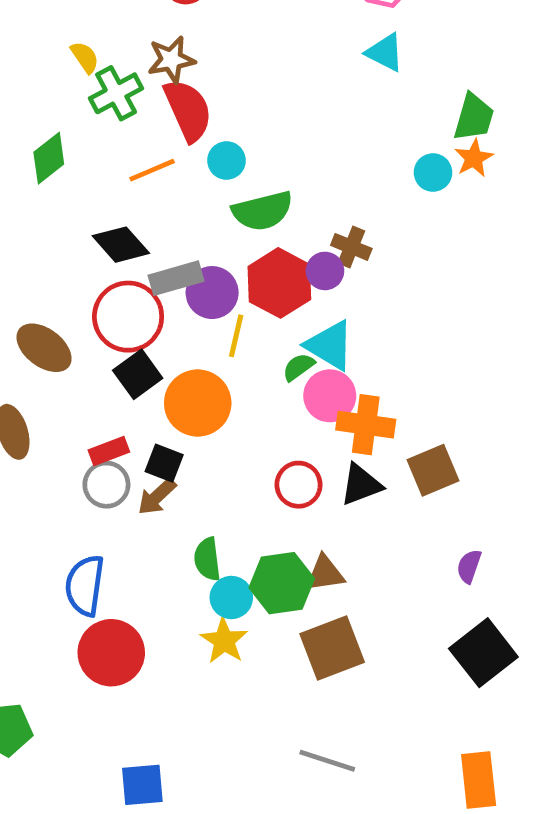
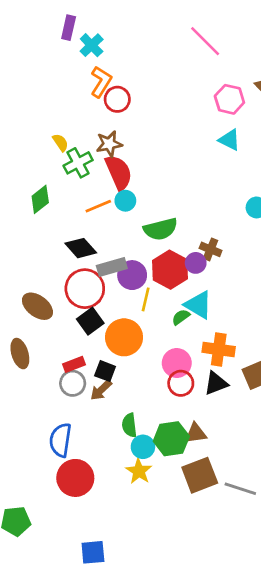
cyan circle: (226, 161) -> (125, 201), moved
pink circle: (330, 396) -> (177, 363), moved
gray line: (327, 761) -> (240, 489), moved

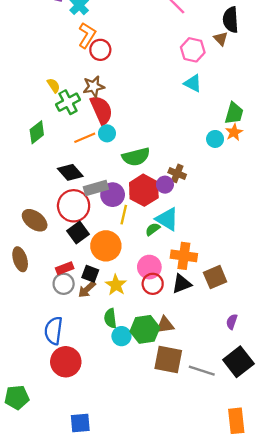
yellow star: (139, 471) -> (116, 285), moved
brown square: (200, 475) -> (168, 360), turned 32

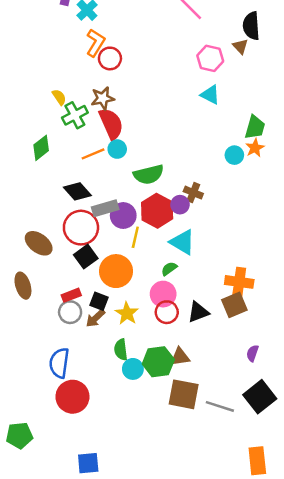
green semicircle: (153, 229) -> (169, 269), moved
orange cross: (184, 256) -> (239, 282), moved

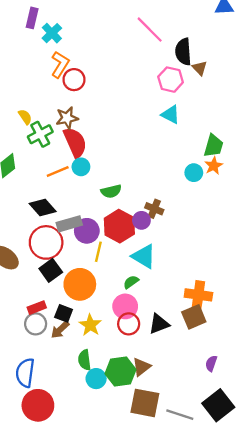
black semicircle: (251, 26) -> (183, 52), moved
green semicircle: (149, 174) -> (111, 191), size x0.7
brown triangle: (180, 357) -> (141, 367), turned -30

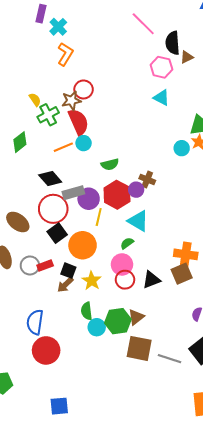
brown triangle: (200, 68) -> (187, 57), turned 48
red circle: (74, 80) -> (84, 89), moved
gray circle: (36, 324) -> (30, 265), moved

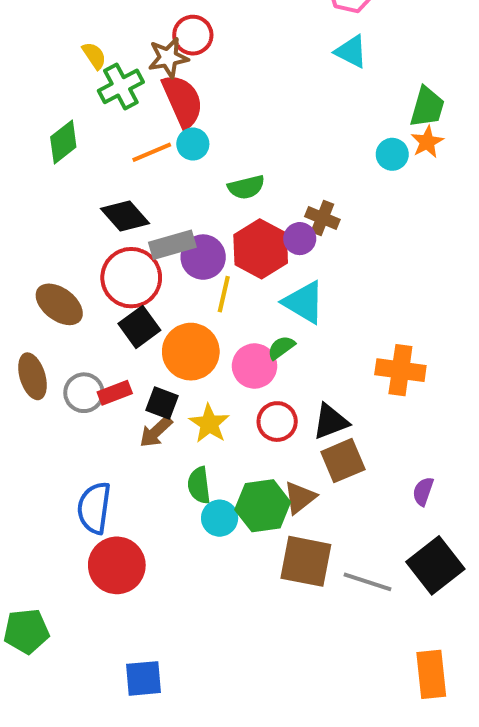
pink circle: (122, 264) -> (255, 366), moved
brown square: (182, 274) -> (343, 461), moved

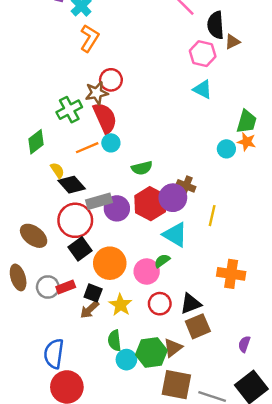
yellow semicircle: (94, 56) -> (57, 170), moved
orange star: (427, 142) -> (247, 142), turned -30
purple circle: (300, 239) -> (173, 198), size x1.5
yellow line: (224, 294) -> (212, 216), moved

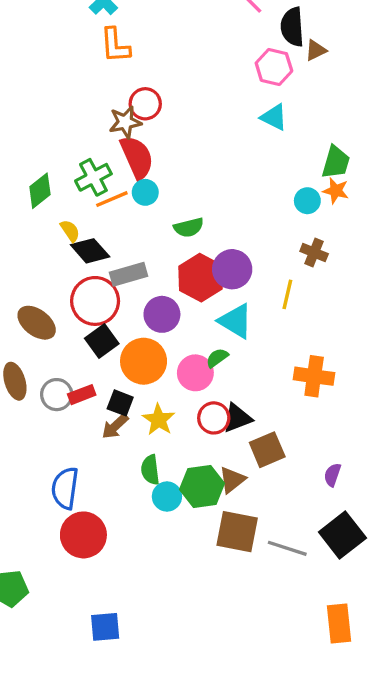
orange L-shape: (90, 38) -> (115, 45), turned 144
green cross: (69, 110) -> (93, 177), moved
brown cross: (186, 186) -> (314, 253), moved
purple circle: (117, 208) -> (162, 314), moved
black triangle: (191, 304) -> (237, 418), moved

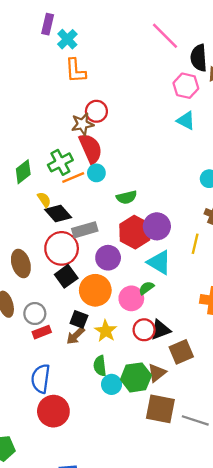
brown ellipse: (37, 323) -> (21, 264), turned 36
red rectangle: (82, 395) -> (42, 332), moved

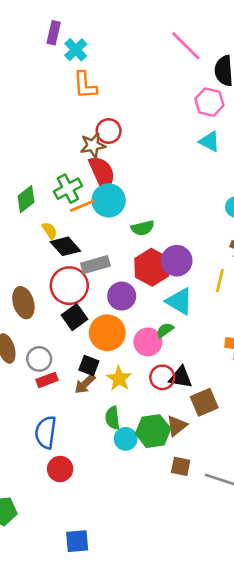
cyan circle: (96, 173) -> (109, 200), size x1.6
black triangle: (160, 330) -> (181, 377), turned 30
brown square: (160, 409) -> (181, 466), size x0.6
red circle: (53, 411) -> (60, 469), size x0.7

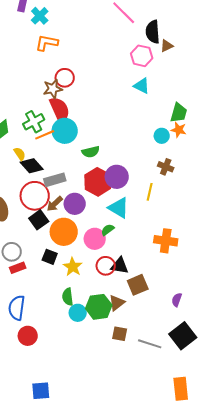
orange L-shape: (85, 85) -> (47, 43), turned 105
brown arrow: (85, 384) -> (55, 204), moved

